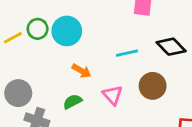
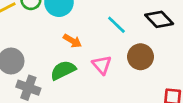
cyan line: (127, 53) -> (116, 25), turned 55
green semicircle: (73, 102) -> (63, 70), size x1.4

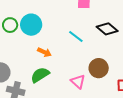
brown circle: (140, 57) -> (99, 68), moved
pink triangle: (102, 65) -> (78, 82), moved

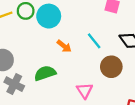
orange arrow: (44, 52) -> (64, 46), moved
brown circle: (99, 68) -> (111, 67), moved

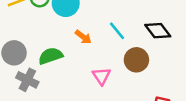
green semicircle: (45, 73) -> (51, 56), moved
pink triangle: (85, 91) -> (101, 76), moved

